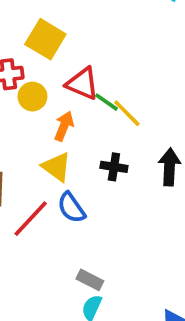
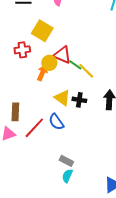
yellow circle: (32, 97) -> (49, 63), moved
orange arrow: (64, 126) -> (42, 73), moved
yellow triangle: (57, 167) -> (62, 98), moved

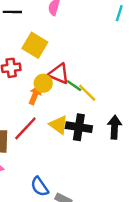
black cross: (79, 100) -> (79, 127), size x1.5
blue semicircle: (56, 122) -> (40, 187), moved
red line: (34, 128) -> (25, 128), moved

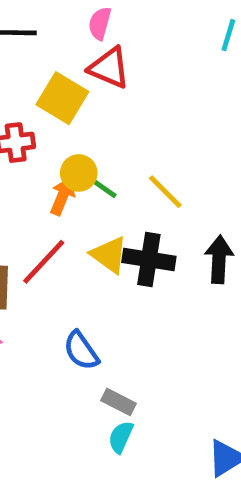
red triangle: (59, 74) -> (109, 68), moved
green line: (74, 86) -> (102, 187), moved
blue semicircle: (40, 187) -> (81, 351), moved

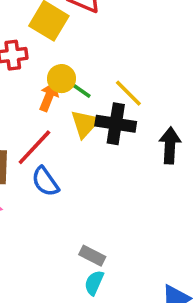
yellow triangle: (109, 255) -> (85, 124), moved, turned 36
black cross: (149, 259) -> (116, 124), moved
blue semicircle: (81, 351) -> (45, 182), moved

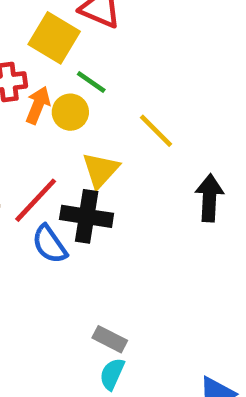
green line: (80, 89) -> (91, 82), moved
orange arrow: (49, 97) -> (38, 105), moved
black cross: (116, 124) -> (87, 216), moved

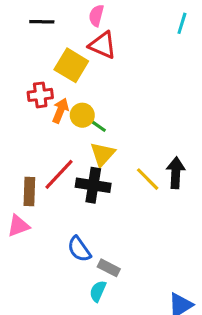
green line: (91, 82) -> (96, 125), moved
yellow line: (156, 131) -> (148, 179), moved
blue semicircle: (49, 244) -> (79, 249), moved
cyan semicircle: (112, 374) -> (98, 291), moved

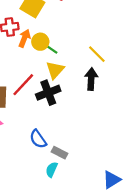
black arrow: (176, 173) -> (91, 79), moved
yellow line: (148, 179) -> (97, 54), moved
black cross: (93, 185) -> (48, 93), turned -30

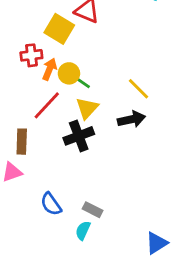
black arrow: (91, 79) -> (132, 119), turned 75
red line: (23, 85) -> (47, 105), moved
blue semicircle: (38, 139) -> (51, 204), moved

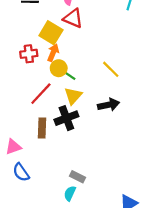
orange arrow: (50, 69) -> (53, 53), moved
yellow line: (138, 89) -> (111, 69), moved
brown rectangle: (22, 142) -> (42, 128), moved
blue semicircle: (51, 204) -> (21, 172), moved

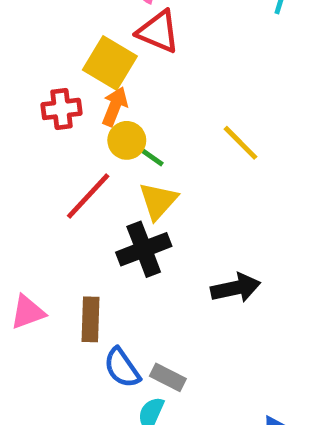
black arrow: (109, 105) -> (236, 288), moved
brown rectangle: (42, 128) -> (90, 319), moved
blue semicircle: (21, 172) -> (122, 368), moved

